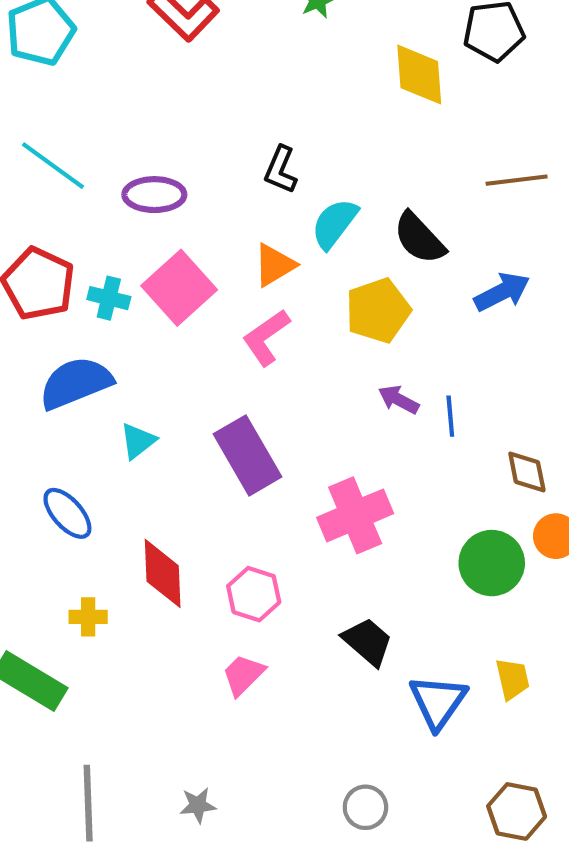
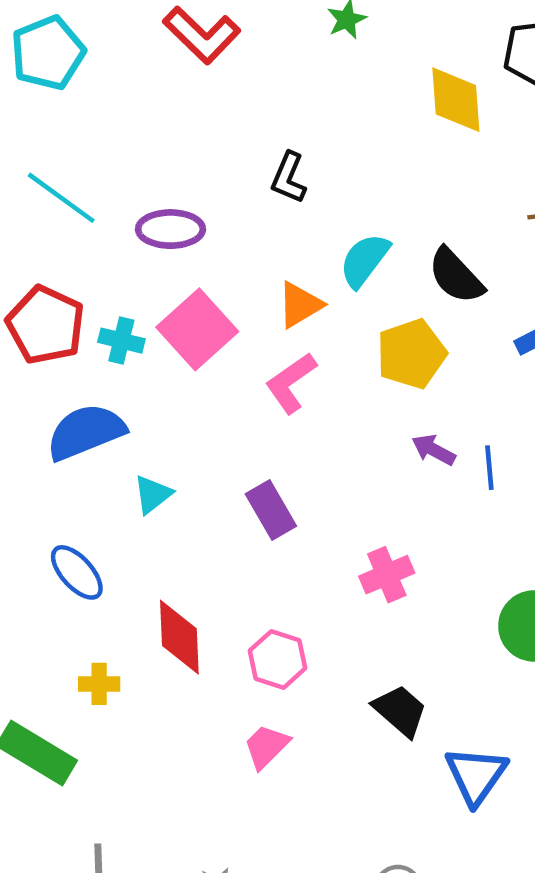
black L-shape: (281, 170) -> (289, 178), moved
purple rectangle: (247, 455) -> (271, 510), size x0.7
pink cross: (355, 515) -> (387, 575), size x0.7

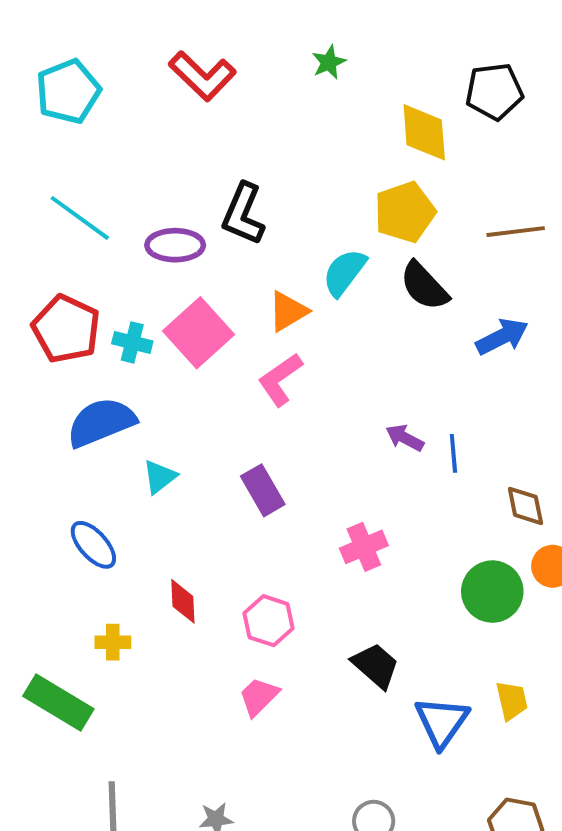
black L-shape: (289, 178) -> (243, 214), moved, size x1.4
yellow pentagon: (411, 354) -> (405, 212), moved
red diamond: (179, 637) -> (183, 601), size x0.7

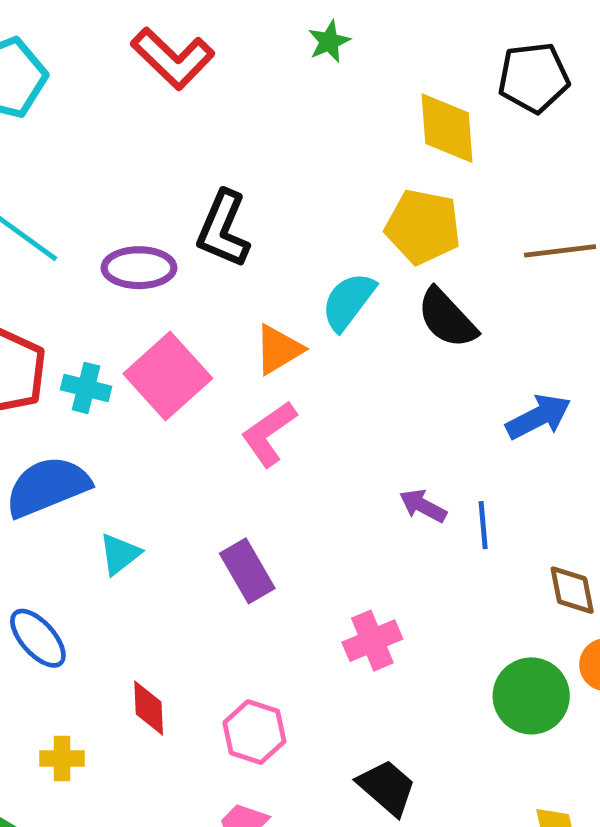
yellow pentagon: (405, 212) -> (423, 227), turned 30
blue arrow: (502, 337) -> (538, 417), moved

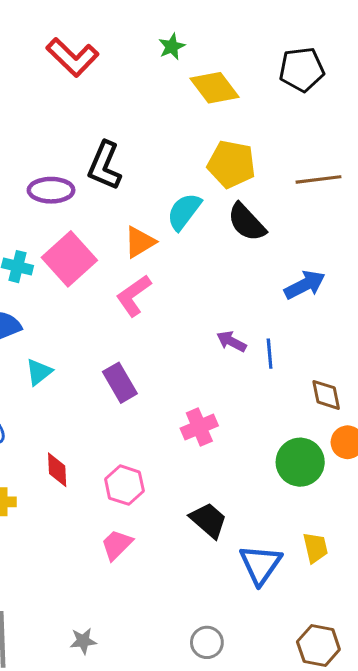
yellow diamond: (447, 128) -> (215, 88), moved, turned -33

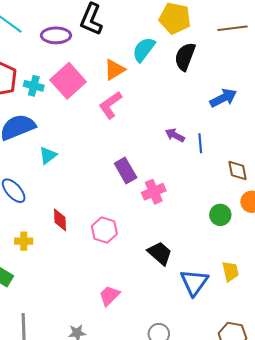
black semicircle: (247, 222) -> (185, 57), turned 64
purple rectangle: (120, 383) -> (126, 171), moved
green circle: (300, 462) -> (220, 215), size x0.7
pink trapezoid: (117, 545) -> (109, 296), moved

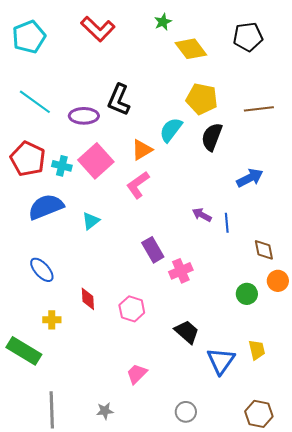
cyan triangle: (48, 155) -> (91, 221), moved

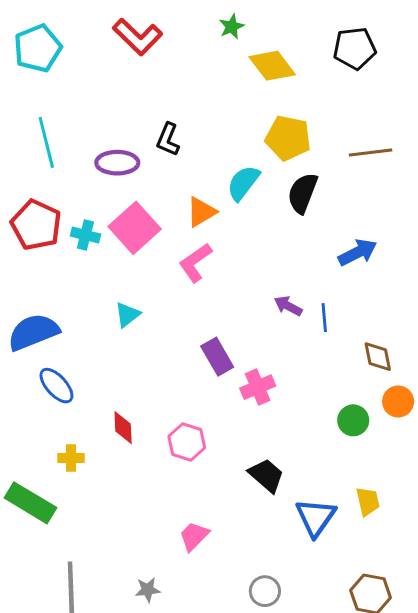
black L-shape: (119, 100) -> (168, 139), size x0.7
cyan line: (35, 102) -> (46, 142), turned 40
blue semicircle: (46, 207) -> (33, 332), moved

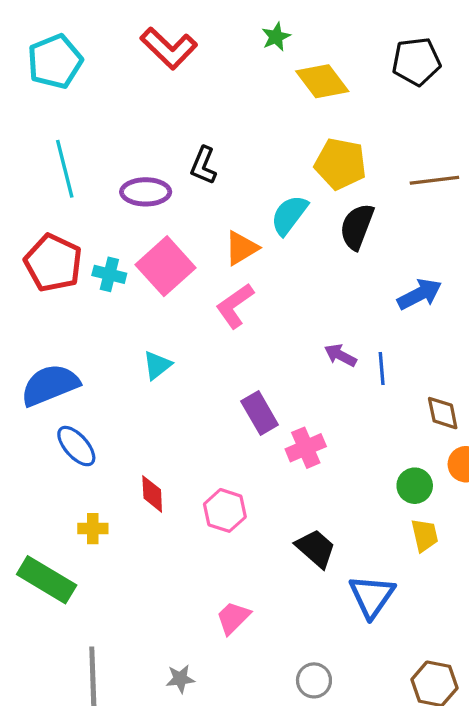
yellow trapezoid: (368, 501) -> (425, 535), moved

